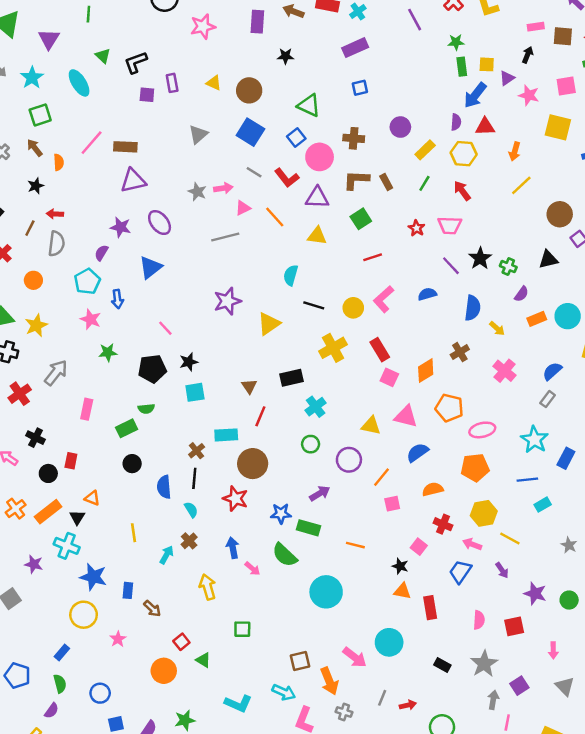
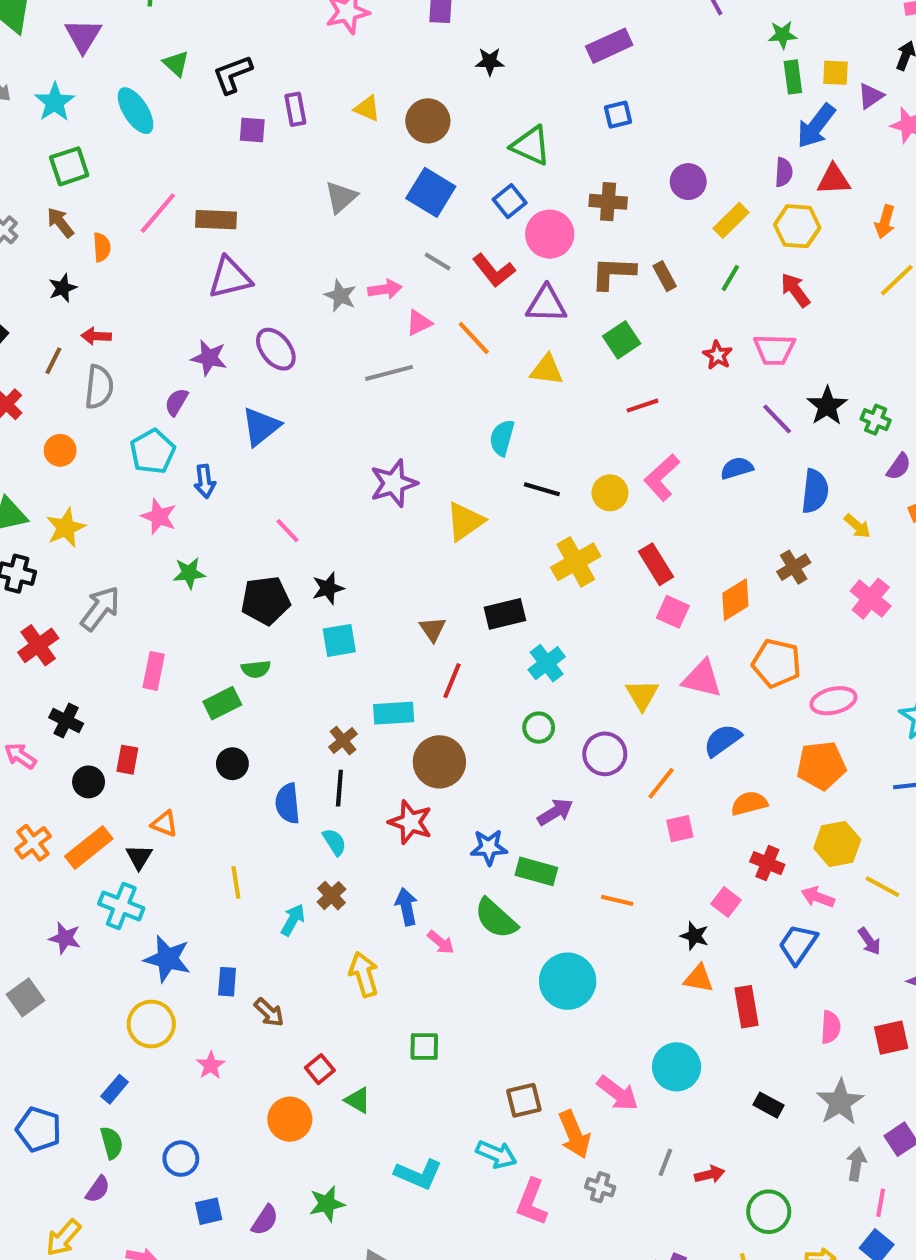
yellow triangle: (371, 426) -> (642, 695), turned 48

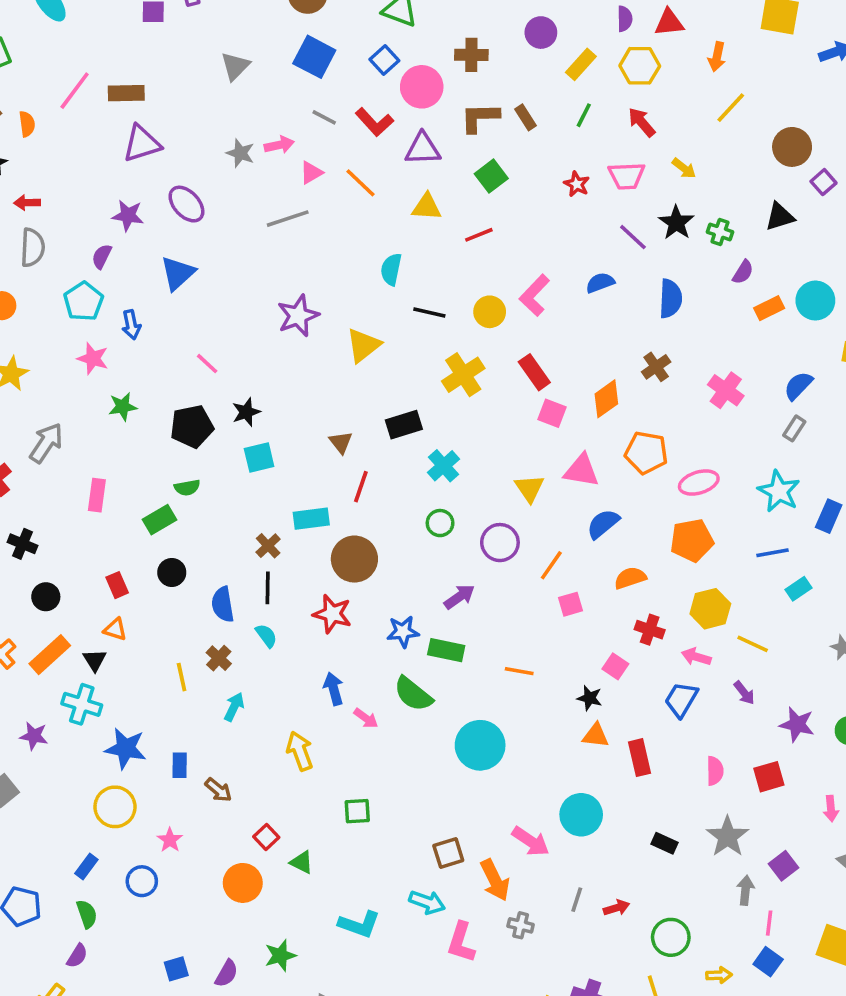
red line: (642, 406) -> (479, 235), moved
yellow arrow: (857, 526) -> (684, 168), moved
red rectangle: (127, 760) -> (117, 585), moved, turned -30
brown cross: (331, 896) -> (219, 658), moved
blue circle: (181, 1159) -> (142, 881), moved

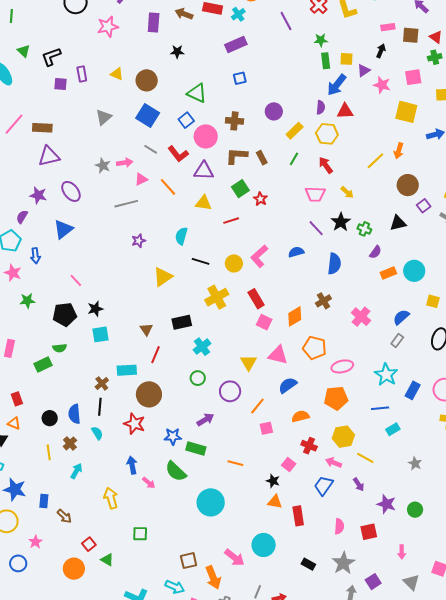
orange arrow: (717, 57) -> (399, 151), moved
red star: (577, 184) -> (260, 199), moved
purple star: (298, 316) -> (139, 241), moved, size x0.6
black circle: (172, 572) -> (50, 418), moved

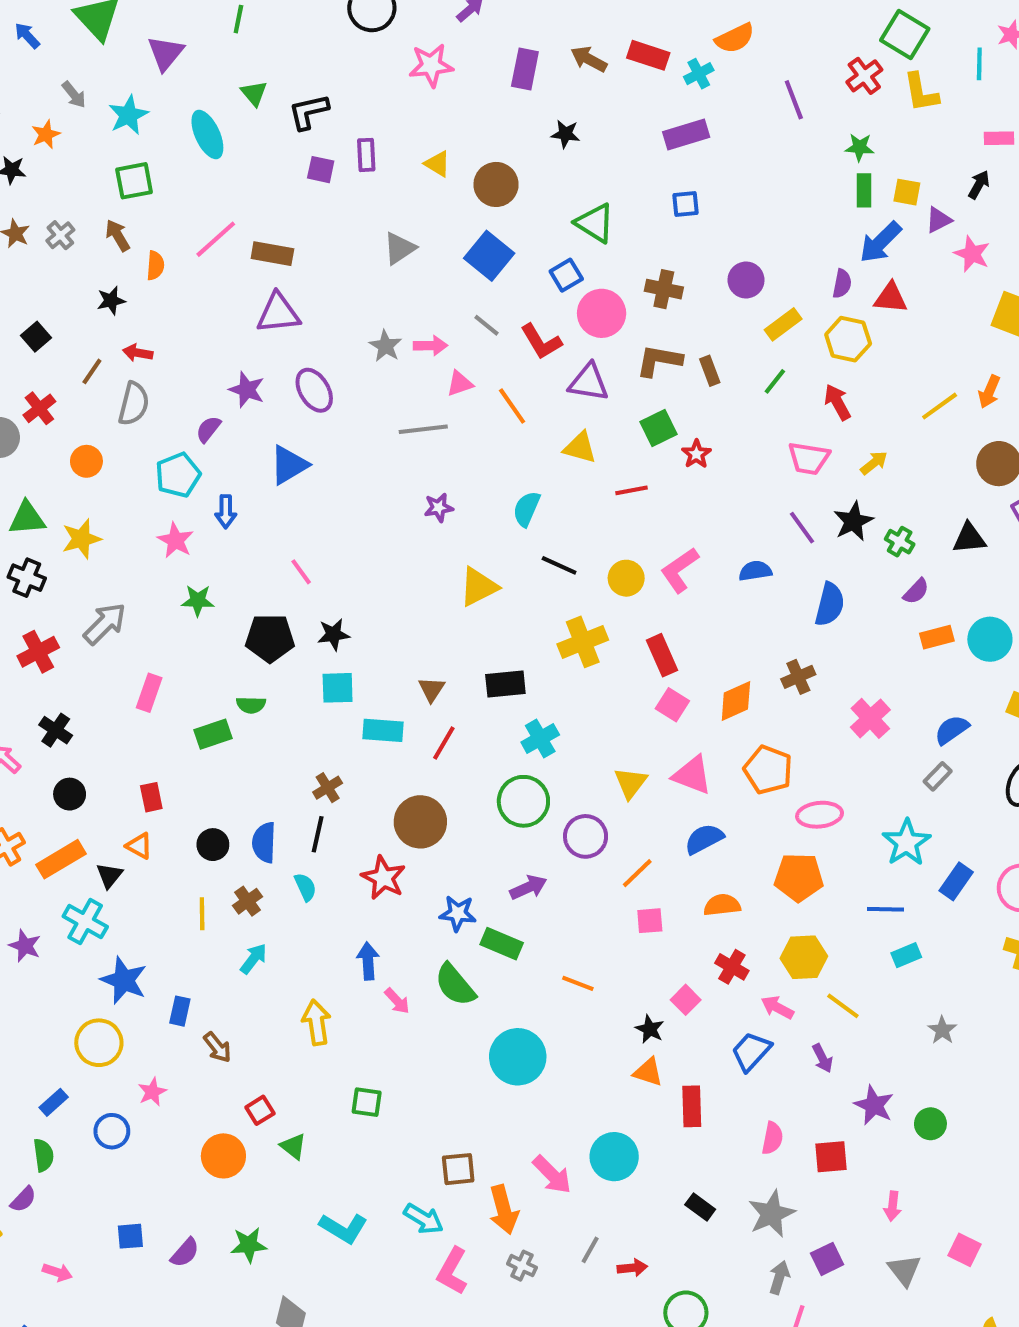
yellow arrow: (347, 192) -> (874, 463), turned -88
cyan rectangle: (127, 370) -> (383, 730), moved
green circle: (198, 378) -> (523, 801), size x1.6

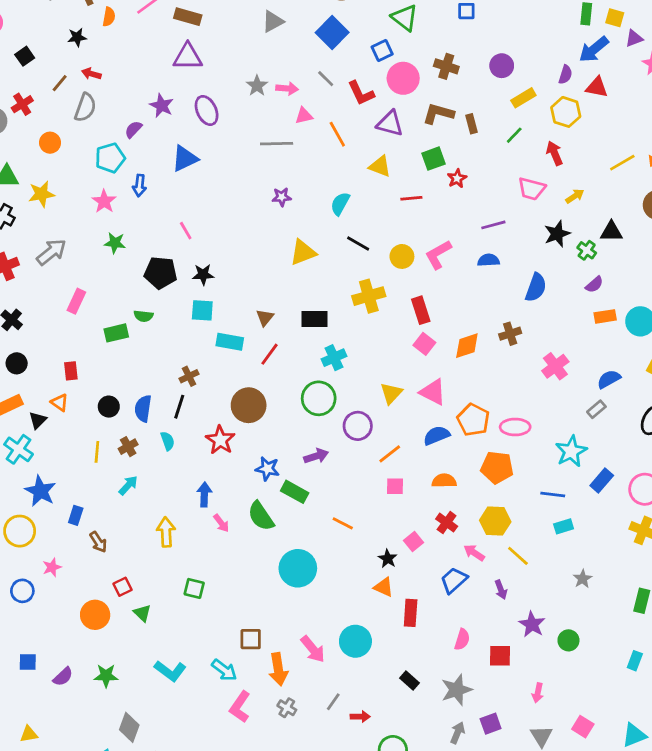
purple line: (802, 528) -> (493, 225), moved, turned -75
black triangle: (969, 538) -> (611, 232), moved
orange pentagon: (768, 770) -> (473, 420), moved

